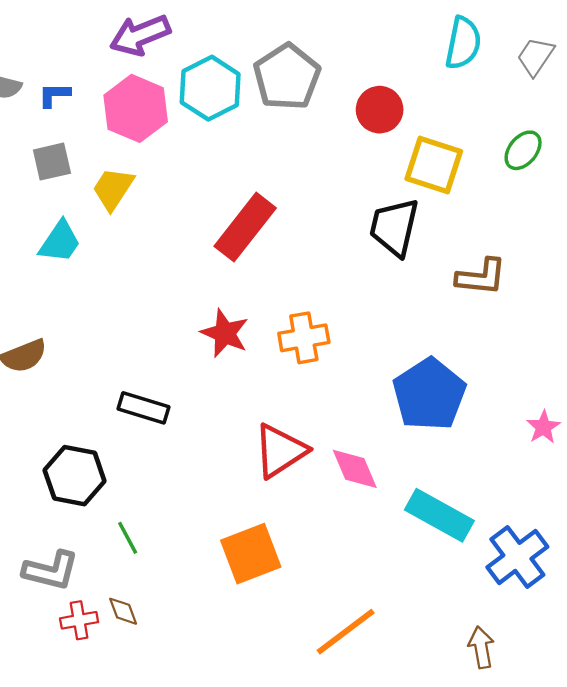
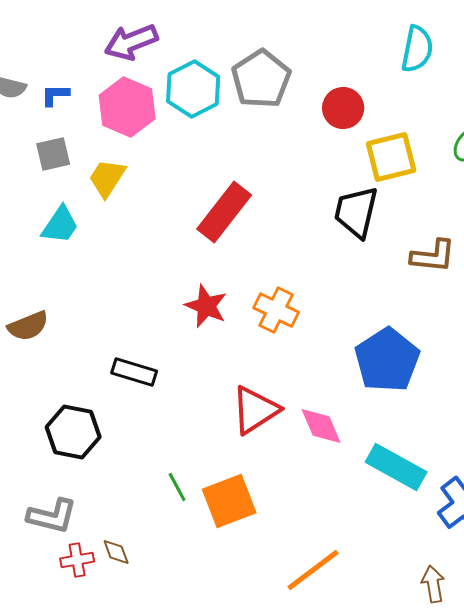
yellow square: (434, 165) -> (391, 157), turned -32
orange cross: (304, 338) -> (276, 310), turned 36
green line: (128, 538) -> (177, 487), moved

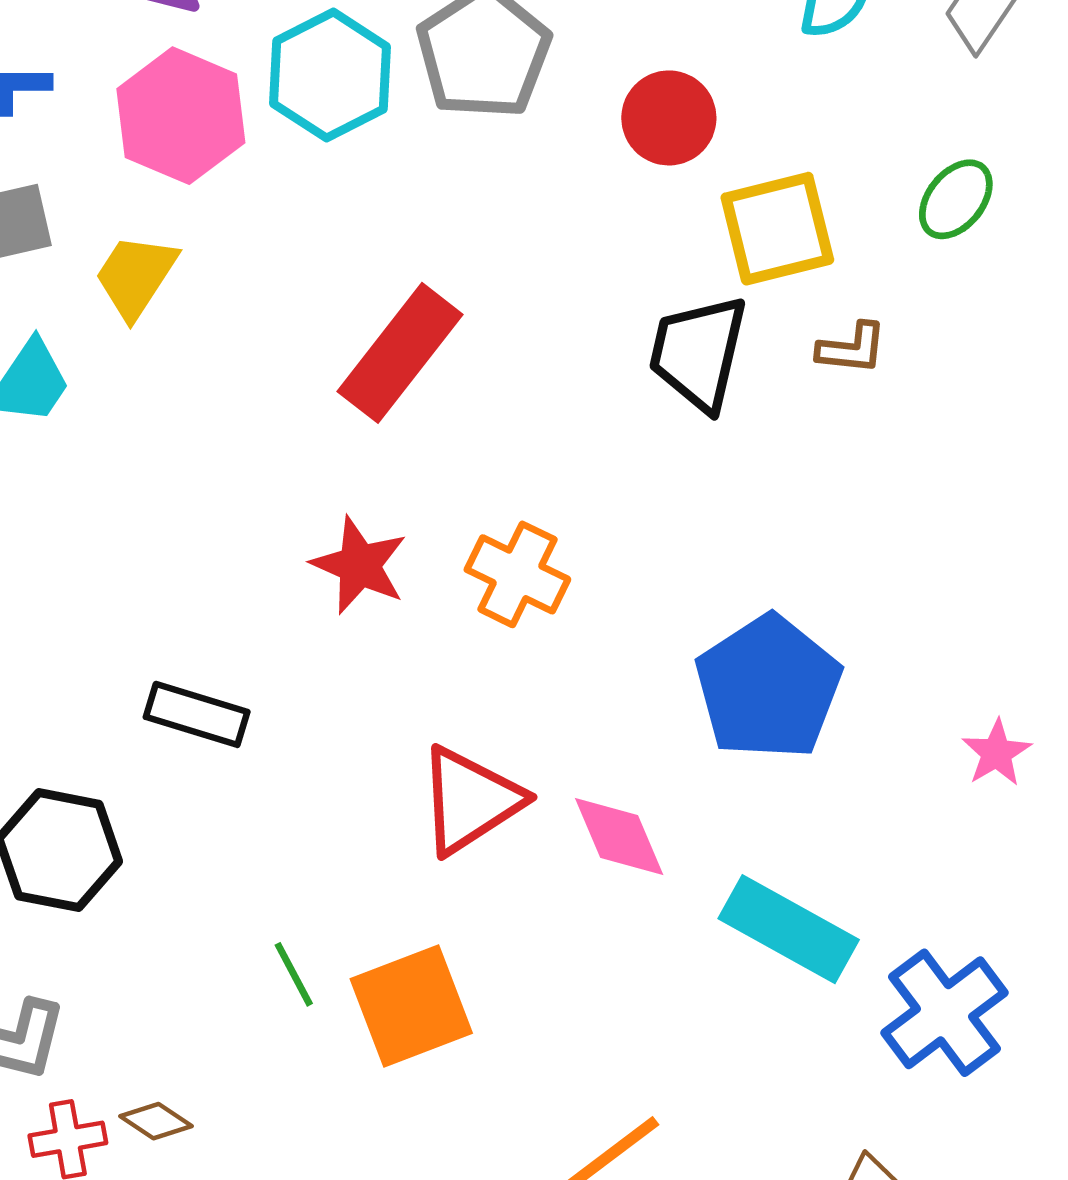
brown L-shape: (433, 256) -> (852, 348), moved, size x0.7
brown diamond: (116, 552) -> (156, 1121), turned -36

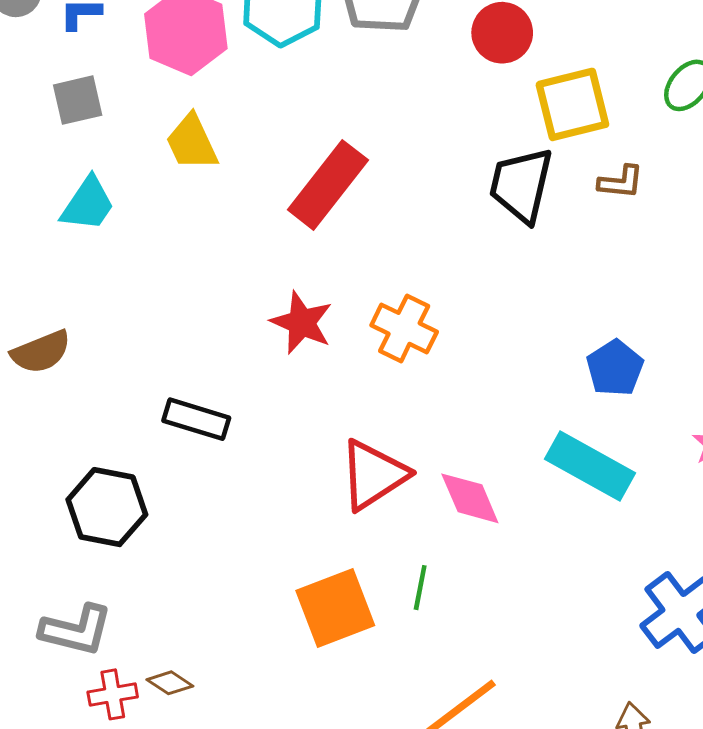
yellow trapezoid: (136, 276) -> (192, 143), moved, turned -58
blue pentagon: (768, 687) -> (615, 368), moved, size x0.6
cyan rectangle: (789, 929) -> (590, 466), moved
green line: (294, 974) -> (420, 588), moved, turned 39

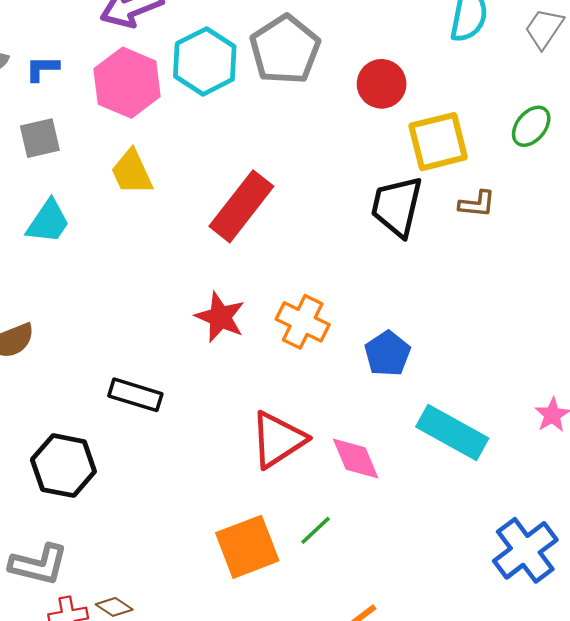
blue pentagon: (615, 368) -> (387, 354), moved
green line: (420, 588) -> (316, 530), turned 36

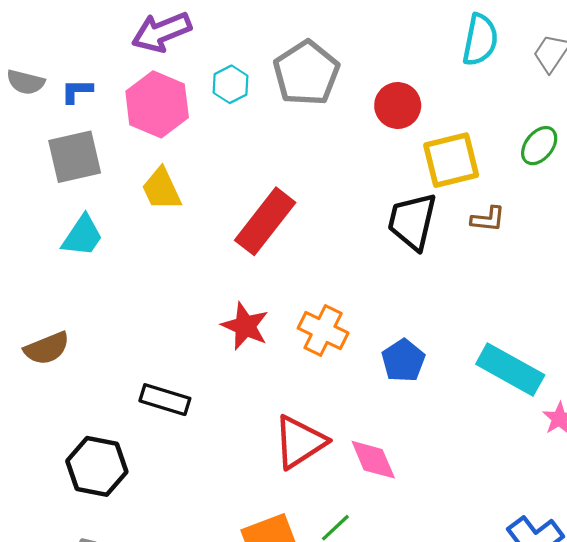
cyan hexagon: (205, 61) -> (231, 84), size x0.6
gray square: (40, 138) -> (75, 157), size x1.4
cyan rectangle: (452, 433) -> (510, 370), moved

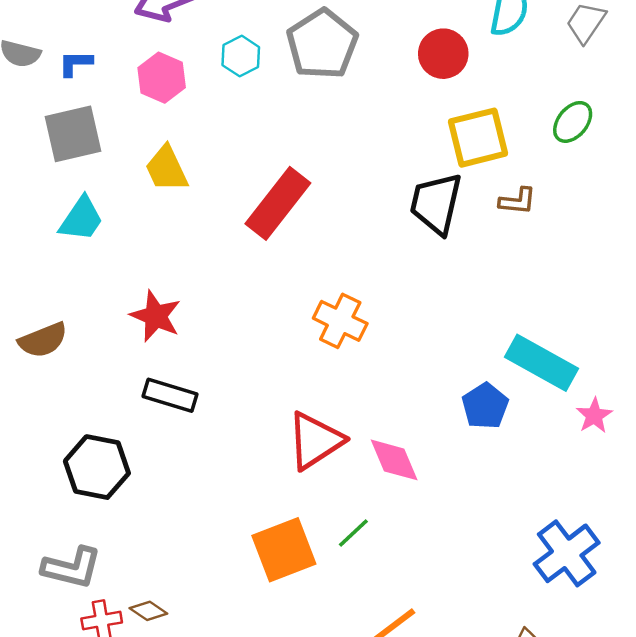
pink hexagon: (157, 104) -> (162, 78), size x0.7
red circle: (398, 105) -> (443, 54), moved
red star: (245, 326) -> (156, 316), moved
blue pentagon: (403, 361) -> (485, 406), moved

